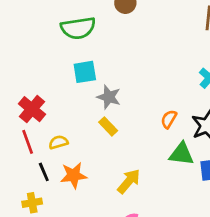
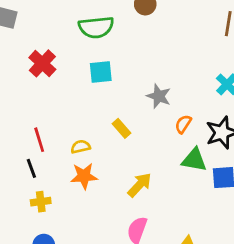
gray star: (109, 97) -> (159, 96), moved
red cross: (32, 109) -> (42, 63), moved
yellow semicircle: (58, 142) -> (81, 147), moved
black line: (44, 172) -> (31, 168), moved

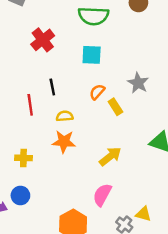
orange semicircle: (183, 124) -> (97, 92), moved
yellow rectangle: (122, 128) -> (115, 107), moved
black line: (31, 168) -> (52, 87), moved

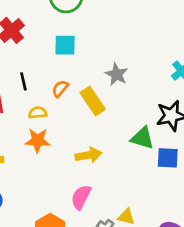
orange semicircle: (97, 92) -> (60, 89), moved
yellow rectangle: (115, 107) -> (93, 101), size x1.5
yellow arrow: (110, 156) -> (88, 155), turned 30

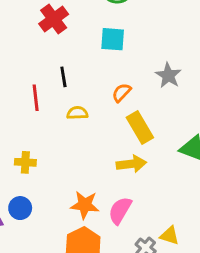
orange semicircle: (60, 89) -> (121, 93), moved
yellow rectangle: (93, 101) -> (140, 128), moved
orange star: (38, 140) -> (85, 205), moved

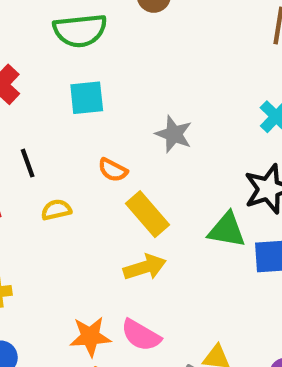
orange semicircle: (121, 93) -> (113, 170), turned -96
pink semicircle: (120, 210) -> (141, 335), turned -80

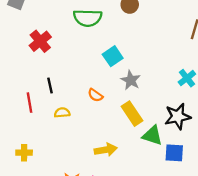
cyan square: (87, 98) -> (113, 56), moved, turned -36
yellow rectangle: (147, 214) -> (132, 114), moved

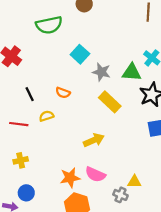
orange semicircle: (95, 95) -> (63, 93), moved
red line: (30, 103) -> (19, 124), moved, turned -60
green triangle: (152, 135) -> (132, 72), moved

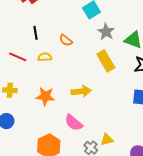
orange star: (70, 178) -> (45, 96), moved
yellow triangle: (134, 182) -> (107, 140), turned -32

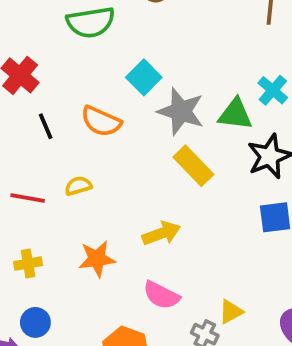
gray star: (106, 32) -> (181, 111), size x1.4
black line: (35, 33) -> (46, 126), moved
orange semicircle: (66, 40) -> (101, 121), moved, size x1.5

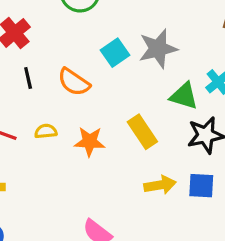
gray star: (181, 111) -> (158, 49), moved, turned 30
yellow arrow: (161, 233) -> (160, 185), moved
orange star: (97, 259) -> (90, 142), moved

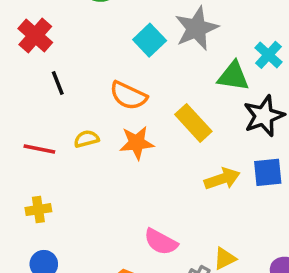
orange semicircle: (74, 82) -> (128, 96), moved

